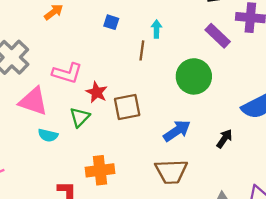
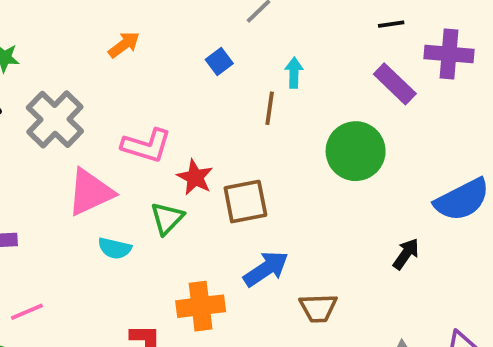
blue square: (111, 22) -> (219, 61), turned 35
pink triangle: (33, 101) -> (90, 192), turned -44
blue arrow: (177, 131) -> (266, 269), moved
brown trapezoid: (171, 171) -> (318, 308), size x0.7

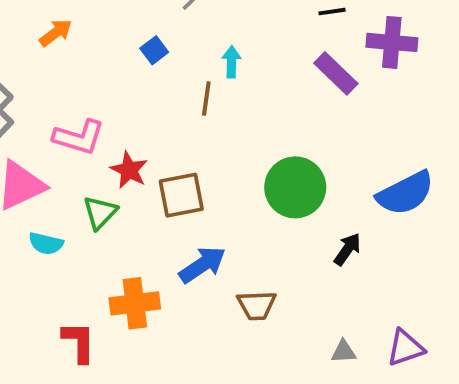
green circle: (356, 151) -> (295, 187), moved

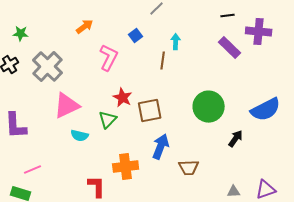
pink L-shape: (79, 137) -> (109, 58), moved, turned -80
blue arrow: (202, 265) -> (161, 147), turned -35

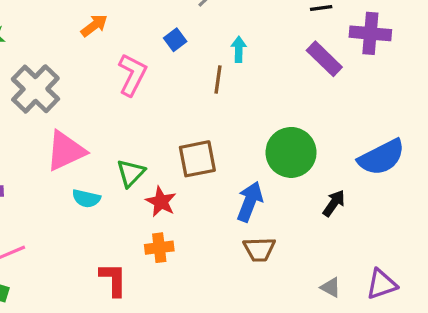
red star: (123, 98) -> (161, 202), moved
blue arrow: (161, 147) -> (250, 202), moved
orange cross: (126, 167) -> (159, 248), size x0.7
gray triangle: (234, 192) -> (331, 287), turned 32

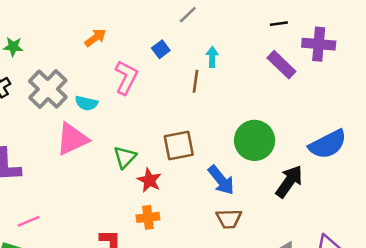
cyan semicircle: (86, 198) -> (86, 103), moved
blue arrow: (250, 202) -> (221, 180), turned 120
black arrow: (334, 203) -> (289, 181), size x1.5

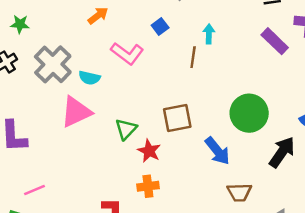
pink L-shape: (126, 77) -> (127, 53), turned 100
brown trapezoid: (229, 219) -> (239, 192), moved

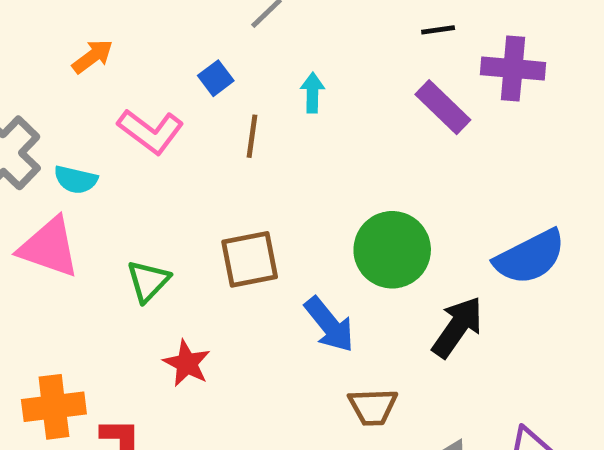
brown line: (193, 57) -> (252, 136), moved
pink triangle: (76, 112) -> (49, 247), turned 44
red star: (149, 151) -> (187, 363), moved
orange cross: (148, 186) -> (54, 407), moved, size x1.4

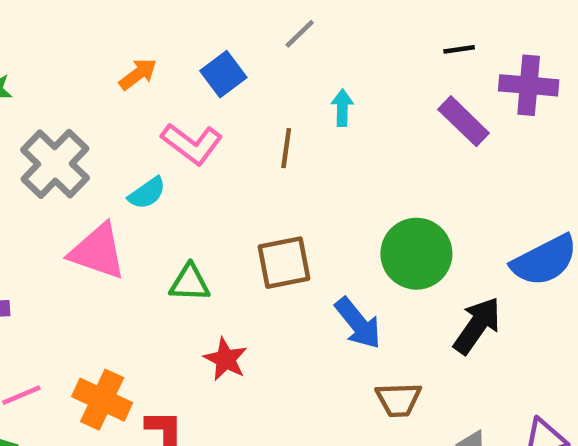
blue square: (216, 78) -> (223, 74), moved, size x1.4
cyan semicircle: (76, 180) -> (147, 193), moved, turned -48
green triangle: (148, 281) -> (190, 283), turned 48
orange cross: (54, 407) -> (102, 400), turned 32

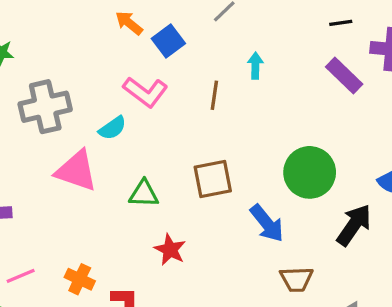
orange arrow: (138, 74) -> (129, 23), moved, turned -104
gray cross: (55, 164) -> (45, 107), turned 33
orange cross: (102, 400) -> (80, 279), size x0.7

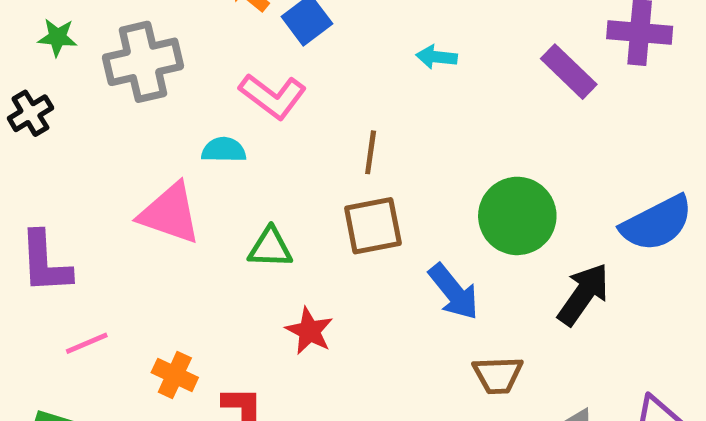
cyan arrow: (255, 66) -> (437, 57), turned -85
brown line: (214, 95) -> (371, 152), moved
gray cross: (45, 107) -> (143, 62), moved
cyan semicircle: (113, 128) -> (224, 150), turned -144
pink line: (21, 276) -> (87, 343), moved

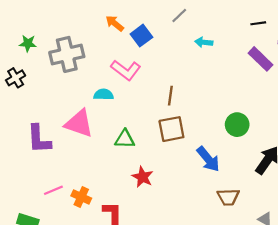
cyan arrow: (437, 57) -> (204, 42), moved
green circle: (517, 216) -> (237, 125), size x0.7
purple L-shape: (45, 262) -> (39, 139), moved
pink line: (87, 343) -> (53, 190), moved

